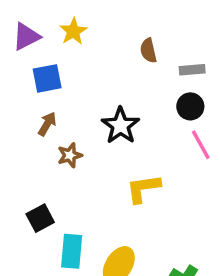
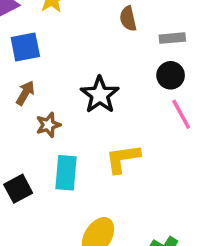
cyan rectangle: (72, 251) -> (66, 173), moved

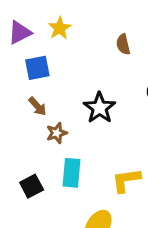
brown arrow: (25, 93) -> (37, 106), turned 108
yellow L-shape: (123, 159) -> (126, 180), moved

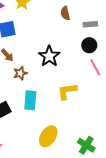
yellow L-shape: (126, 180) -> (67, 91), moved

